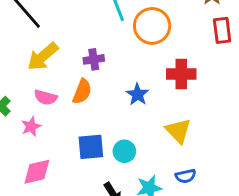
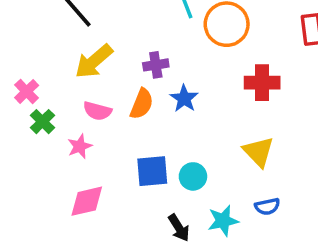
blue star: (137, 94) -> (184, 99), moved

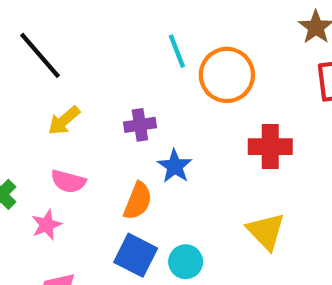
yellow arrow: (94, 61) -> (64, 121), size x0.7
orange semicircle: (142, 104) -> (138, 201), moved
blue square: (152, 171) -> (136, 255), turned 32

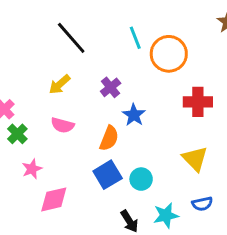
black line: (40, 55) -> (71, 38), moved
purple cross: (140, 125) -> (111, 87), turned -30
pink star: (47, 225) -> (32, 169), moved
blue square: (136, 255) -> (108, 175), turned 32

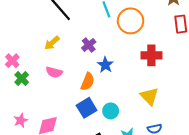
pink star: (32, 169) -> (21, 120), moved

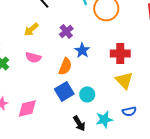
red cross: (151, 55) -> (120, 53), moved

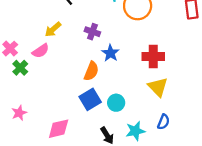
purple cross: (66, 31) -> (92, 32), turned -32
pink semicircle: (33, 57) -> (41, 51), moved, turned -49
pink diamond: (27, 108) -> (59, 129), moved
blue semicircle: (129, 111) -> (163, 122), turned -56

